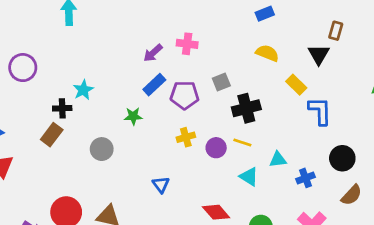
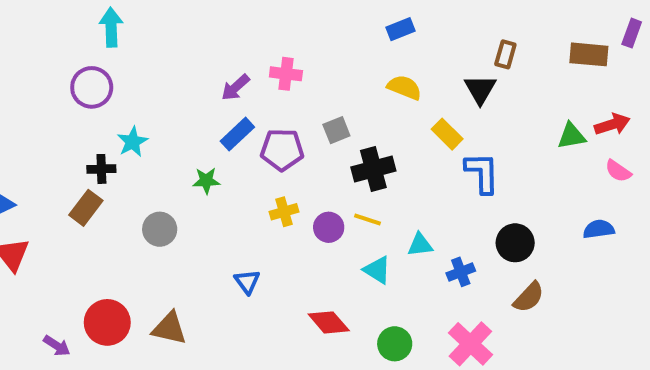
purple circle: (23, 68) -> (92, 87), moved

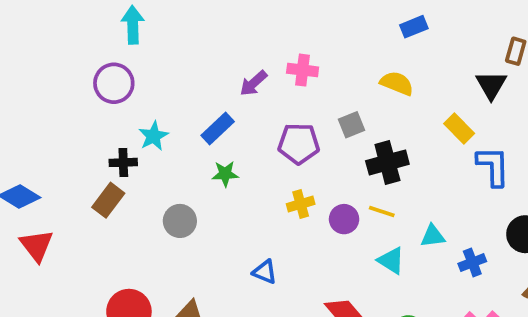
yellow semicircle: (404, 87) -> (397, 83), moved
blue rectangle: (237, 134) -> (218, 129), moved
blue triangle: (247, 282) -> (265, 272), turned -32

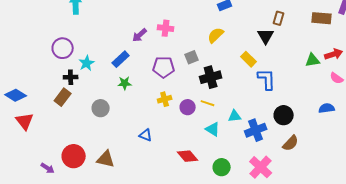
purple circle: (114, 83) -> (63, 48), moved
yellow semicircle: (397, 83) -> (216, 35), turned -66
blue cross: (472, 262) -> (256, 130), size x1.5

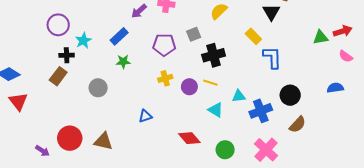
blue triangle: (146, 135) -> (145, 116), turned -40

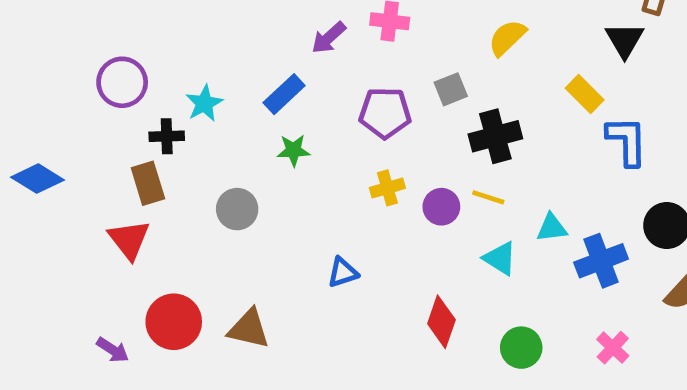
purple circle: (58, 25) -> (122, 82), moved
brown rectangle: (58, 76) -> (148, 183), turned -54
red triangle: (18, 101) -> (129, 240), moved
red diamond: (189, 138) -> (441, 322), turned 60
pink cross: (266, 150) -> (613, 348), size x0.6

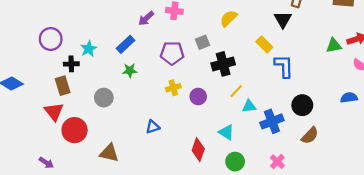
yellow line: (488, 197) -> (236, 91), moved, turned -64
cyan triangle: (500, 258) -> (226, 132), moved
red circle: (174, 322) -> (75, 130), moved

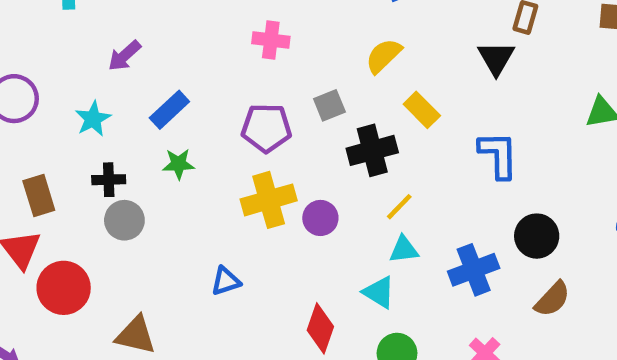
purple arrow: (146, 18) -> (124, 56), moved
yellow rectangle: (264, 44) -> (422, 110), moved
black cross: (71, 64) -> (109, 180), moved
yellow cross: (173, 88) -> (269, 200), size x1.6
cyan triangle: (249, 106) -> (404, 250), moved

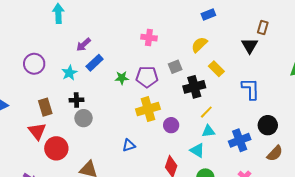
blue rectangle: (169, 110) -> (95, 63), moved
green star: (178, 164) -> (122, 78), moved
purple circle: (320, 218) -> (171, 125), moved

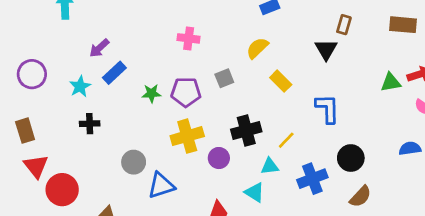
black cross: (194, 87) -> (246, 131), moved
brown rectangle: (45, 107) -> (25, 131), moved
yellow line: (206, 112) -> (286, 140), moved
gray circle: (84, 118) -> (134, 162), moved
blue triangle: (129, 145) -> (161, 185), size x1.5

